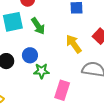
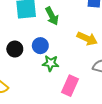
yellow arrow: (74, 44) -> (87, 39), turned 144

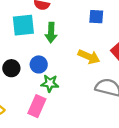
green arrow: (52, 16) -> (51, 33), turned 30
pink rectangle: (70, 86) -> (37, 106), moved

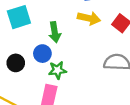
green arrow: (51, 33) -> (55, 32), moved
yellow arrow: (89, 57) -> (89, 18), moved

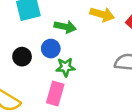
green arrow: (55, 32) -> (65, 27), turned -72

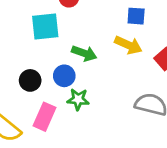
pink rectangle: (55, 93) -> (45, 117), moved

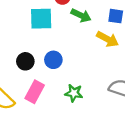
green arrow: (84, 53) -> (81, 15), moved
green star: (78, 99) -> (74, 93), moved

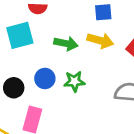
green arrow: (81, 15) -> (66, 43), moved
green star: (74, 93) -> (74, 81), moved

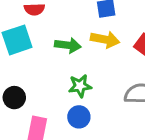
blue circle: (45, 78) -> (79, 117), moved

